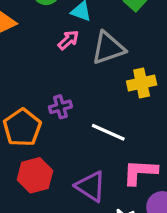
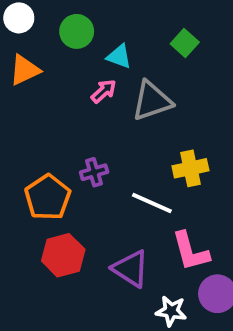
yellow cross: (142, 83) -> (190, 168), moved
pink L-shape: (140, 172) -> (190, 251), turned -108

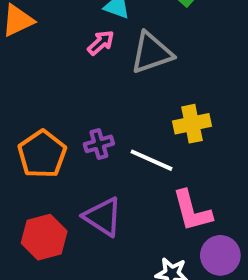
purple cross: (94, 172) -> (99, 144), moved
red hexagon: (63, 255) -> (44, 237), moved
purple triangle: (131, 269) -> (103, 217), moved

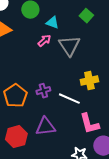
gray triangle: (151, 53) -> (69, 46), turned -45
purple triangle: (103, 217) -> (45, 127), turned -40

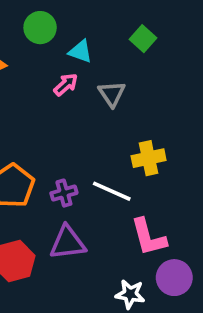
gray triangle: (69, 46) -> (112, 94), size x0.7
purple cross: (43, 91) -> (64, 193), moved

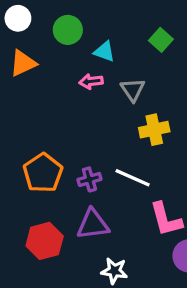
pink arrow: (66, 85) -> (91, 81), turned -145
yellow cross: (149, 158) -> (154, 130), moved
white star: (130, 294) -> (114, 271), moved

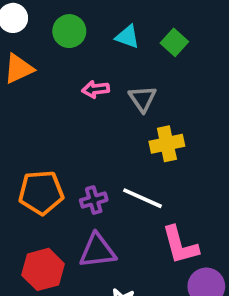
cyan triangle: (104, 52) -> (127, 37), moved
orange pentagon: (43, 173) -> (41, 193), turned 30

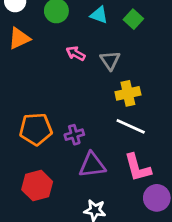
pink arrow: (96, 89) -> (76, 53), turned 36
white line: (142, 198) -> (131, 126), moved
purple triangle: (97, 251) -> (92, 165), moved

